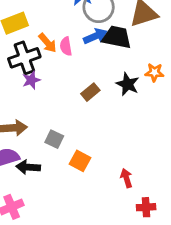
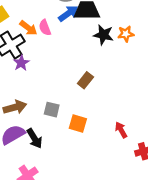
black star: (128, 84) -> (103, 35), moved
brown rectangle: (90, 92) -> (85, 80), moved
black arrow: (28, 167) -> (35, 138), turned -114

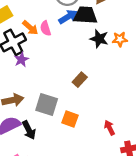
gray square: (52, 110) -> (47, 105), size x1.5

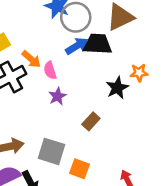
pink semicircle: (45, 28) -> (50, 70), moved
black star: (99, 39) -> (117, 88), moved, turned 30
purple star: (21, 60) -> (57, 96), moved

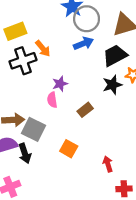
black trapezoid: (98, 44) -> (115, 55), moved, turned -40
pink semicircle: (50, 70) -> (52, 100), moved
gray square: (51, 151) -> (34, 129), moved

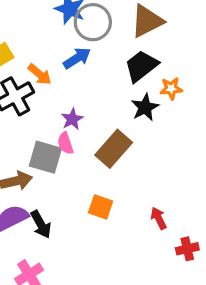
blue arrow: (83, 43) -> (77, 58), moved
brown rectangle: (85, 110) -> (114, 149), size x1.6
gray square: (34, 129) -> (45, 157), moved

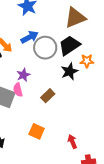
gray circle: (93, 22) -> (45, 48), moved
brown rectangle: (114, 149) -> (48, 96), size x0.6

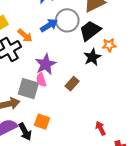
gray circle: (45, 48) -> (67, 20), moved
purple star: (23, 75) -> (46, 64), size x1.5
orange square: (37, 131) -> (42, 122), moved

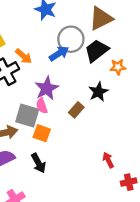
blue arrow: (49, 25) -> (59, 53), moved
black star: (92, 57) -> (98, 92), moved
orange square: (42, 122) -> (42, 133), moved
black arrow: (25, 132) -> (39, 163), moved

